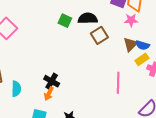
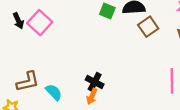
cyan semicircle: (16, 89) -> (54, 92), turned -42

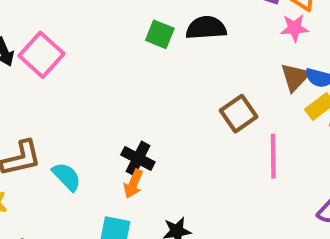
brown square: (148, 27) -> (239, 114), moved

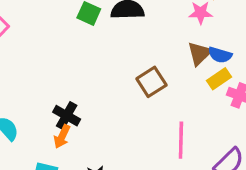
pink line: (273, 156) -> (181, 140), moved

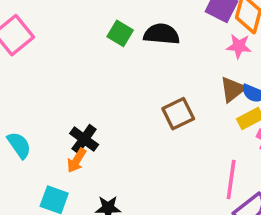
pink line: (181, 140) -> (231, 179), moved

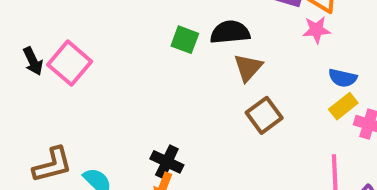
brown triangle: (233, 89) -> (248, 68), moved

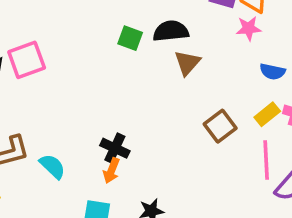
pink square: (70, 63) -> (27, 60), turned 30
yellow rectangle: (343, 106) -> (267, 114), moved
brown square: (264, 115) -> (220, 126), moved

